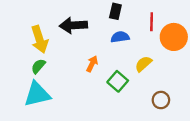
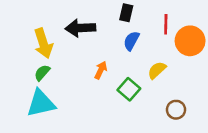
blue semicircle: (120, 37) -> (131, 41), turned -54

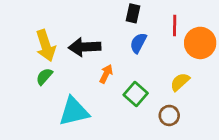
black arrow: (80, 28) -> (85, 47), moved
yellow semicircle: (157, 70) -> (180, 82), moved
cyan triangle: (41, 103) -> (74, 111), moved
brown circle: (176, 110) -> (169, 115), moved

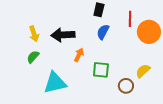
yellow arrow: (46, 46) -> (34, 34), size x0.7
yellow semicircle: (180, 82) -> (143, 71), moved
green square: (136, 94) -> (101, 70), turned -36

